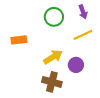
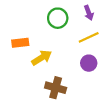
yellow arrow: (53, 57) -> (42, 58), moved
purple circle: (76, 65) -> (89, 63), moved

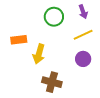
yellow arrow: (42, 58) -> (39, 54), turned 138

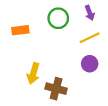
orange rectangle: (19, 40) -> (20, 30), moved
yellow arrow: (39, 54) -> (33, 73), moved

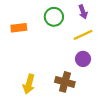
yellow arrow: (33, 73) -> (29, 84), moved
brown cross: (56, 89) -> (65, 82), moved

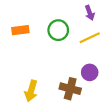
green circle: (54, 17) -> (58, 30), moved
purple circle: (83, 59) -> (90, 72), moved

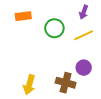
purple arrow: (90, 13) -> (84, 12), turned 40
orange rectangle: (20, 30) -> (23, 16), moved

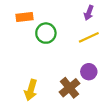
green circle: (54, 28) -> (46, 33), moved
brown cross: (66, 83) -> (69, 88), turned 36

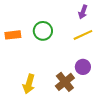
orange rectangle: (24, 17) -> (13, 35), moved

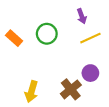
purple arrow: (83, 12) -> (82, 16), moved, turned -40
orange rectangle: (13, 35) -> (14, 38), turned 49

